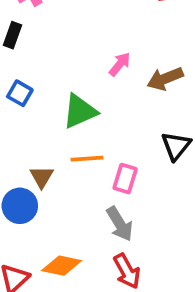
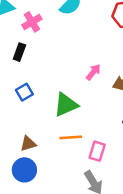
blue square: (20, 93) -> (24, 92), turned 30
brown triangle: (42, 177) -> (28, 144), moved, turned 42

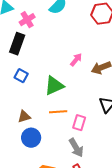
black rectangle: (19, 52) -> (17, 44), size x1.5
blue square: (24, 92) -> (21, 76), turned -32
blue circle: (24, 170) -> (31, 138), moved

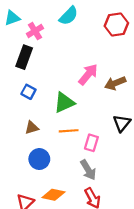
pink arrow: (76, 60) -> (88, 74), size x1.5
brown triangle: (24, 117) -> (32, 128), moved

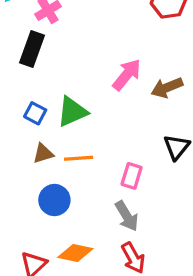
blue square: (28, 92) -> (35, 113), moved
green triangle: (64, 103) -> (72, 112), moved
orange line: (69, 131) -> (79, 158), moved

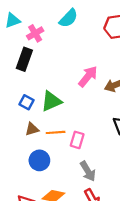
pink rectangle: (132, 176) -> (77, 140), moved

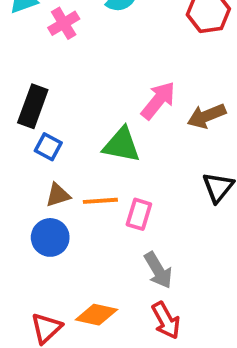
black rectangle: (24, 59) -> (33, 106), moved
green triangle: (51, 101) -> (122, 145), moved, turned 35
blue circle: (39, 160) -> (50, 237), moved

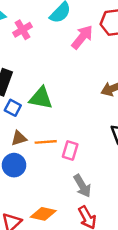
pink arrow: (158, 100) -> (82, 37), moved
green triangle: (122, 145) -> (41, 98), moved

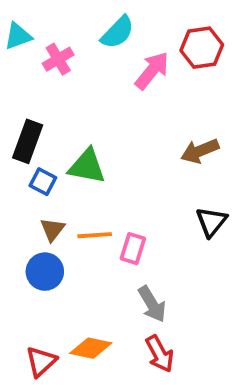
brown triangle: (19, 138) -> (52, 229), turned -35

